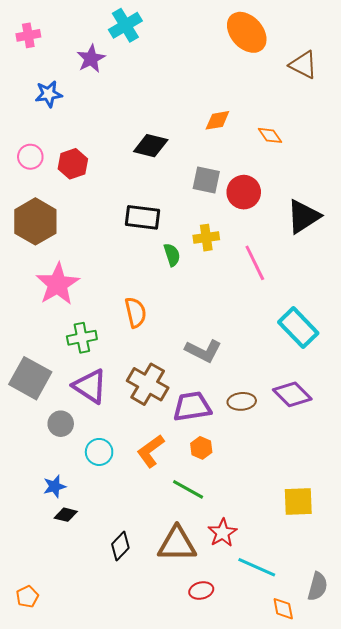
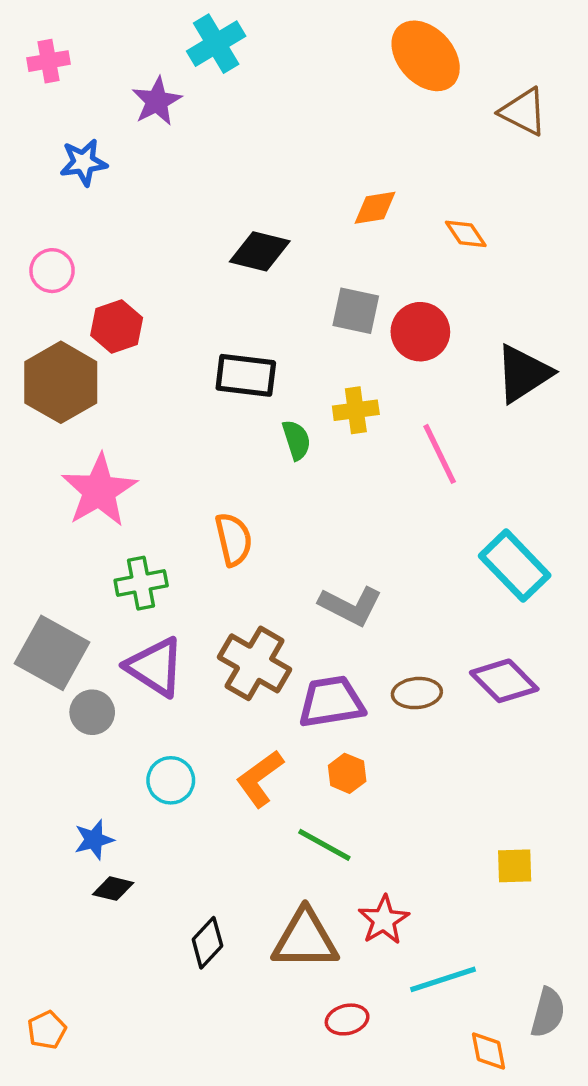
red hexagon: (73, 164) -> (117, 326), moved
gray circle: (61, 424) -> (92, 712), moved
yellow square: (298, 502) -> (515, 866), size x0.7
cyan line: (257, 567) -> (443, 979), turned -42

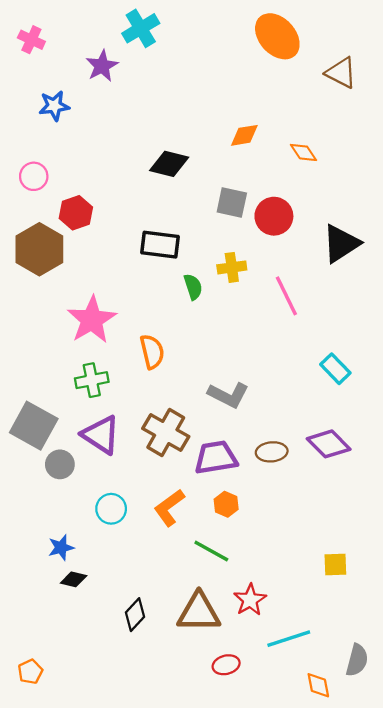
pink cross: (49, 61) -> (31, 40), turned 35
pink star: (99, 491) -> (92, 320), moved
cyan rectangle: (515, 566) -> (335, 369), size x0.7

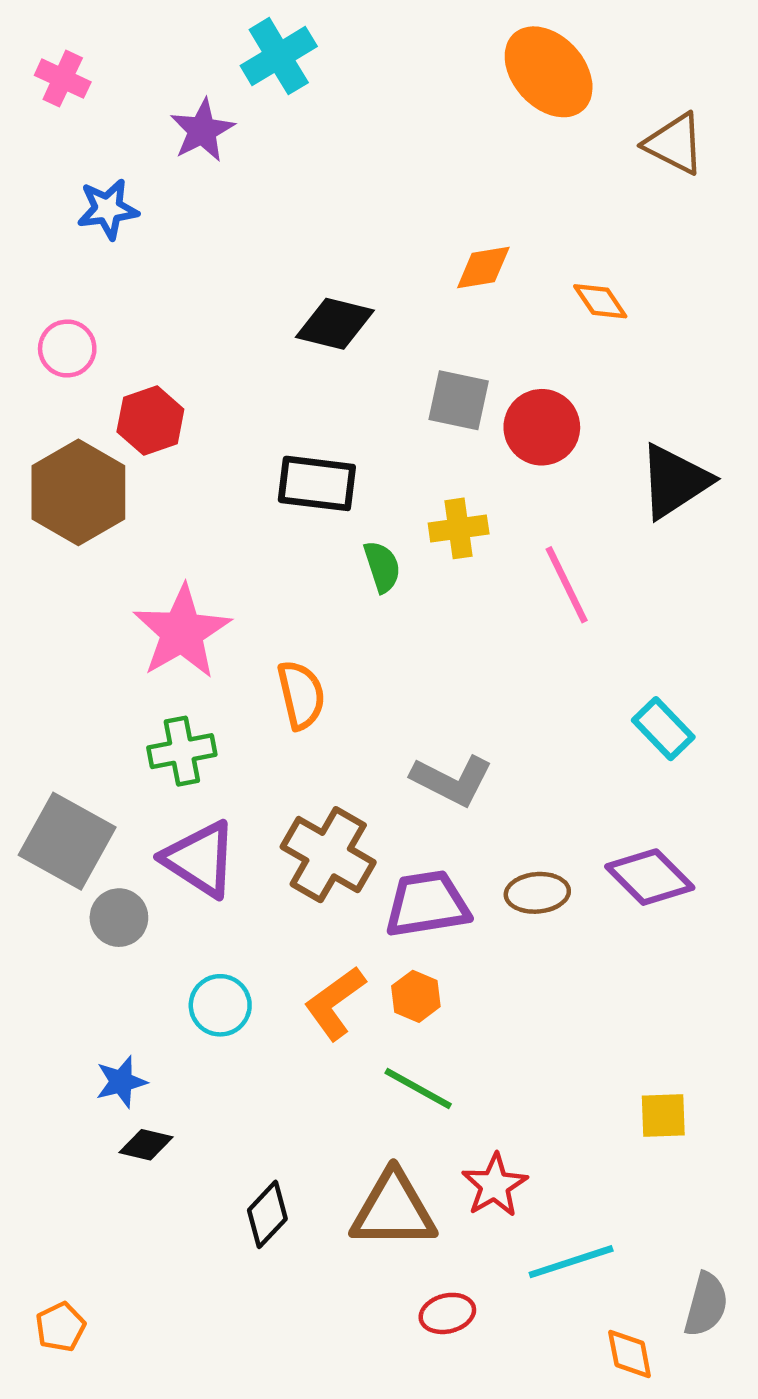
orange hexagon: (226, 504) -> (416, 996), moved

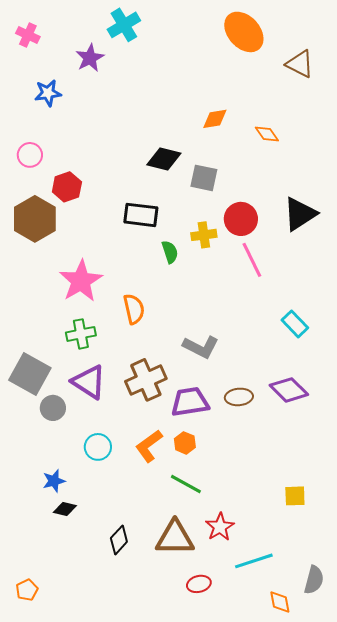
black diamond: (335, 324) -> (164, 159), moved
red circle: (542, 427) -> (241, 219), moved
brown cross: (328, 855) -> (146, 380), turned 36

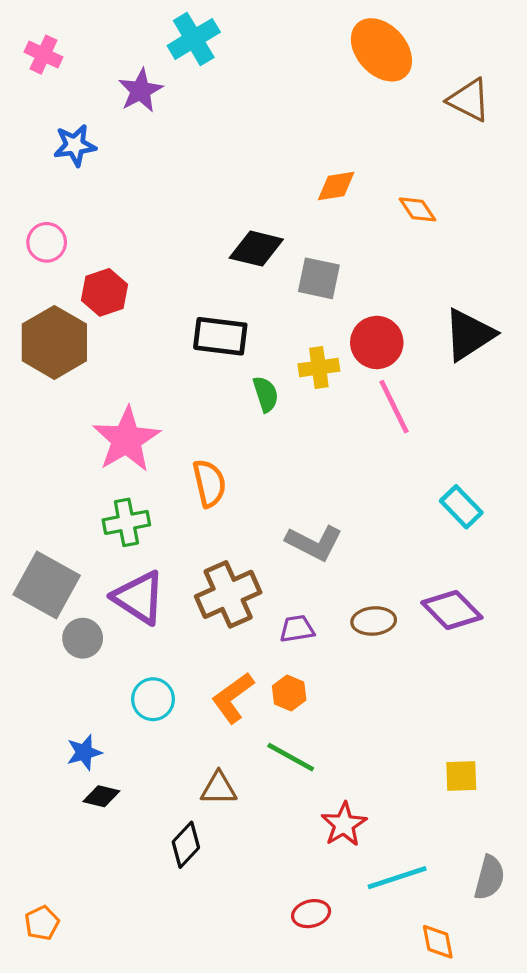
purple trapezoid: (190, 402) -> (297, 629), size x0.6
brown triangle: (175, 538) -> (219, 788), moved, size x0.6
gray semicircle: (314, 580) -> (489, 878), moved

